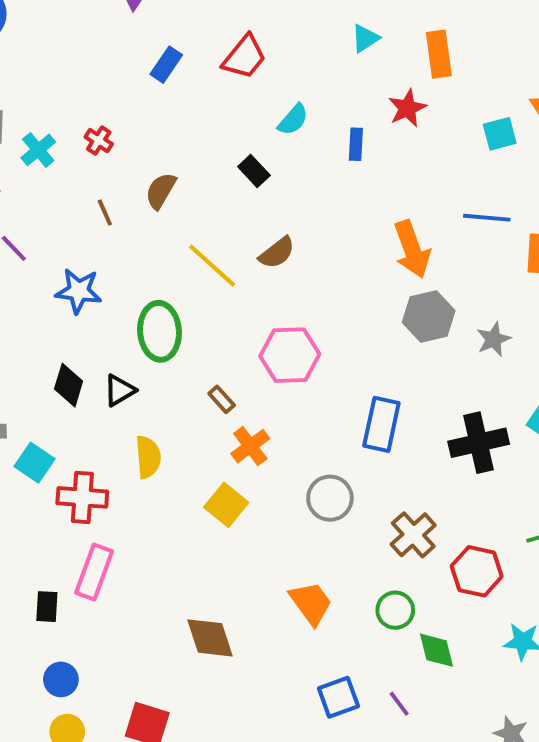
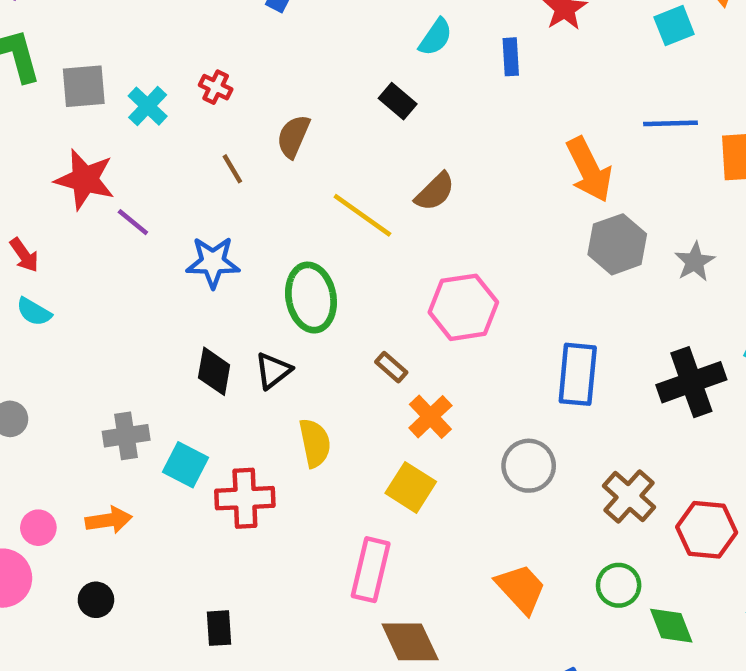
pink rectangle: (94, 572) -> (371, 570), moved

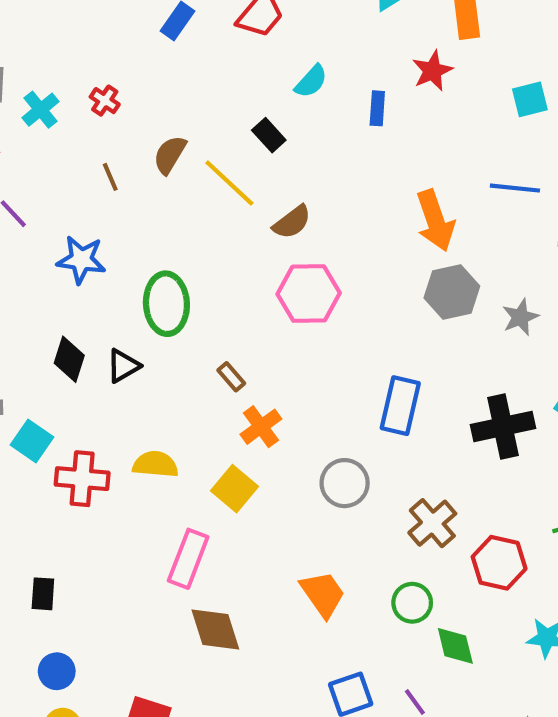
yellow line: (362, 215) -> (229, 183), moved
pink hexagon: (463, 307) -> (309, 294), moved
yellow semicircle: (315, 443) -> (155, 464), moved, turned -81

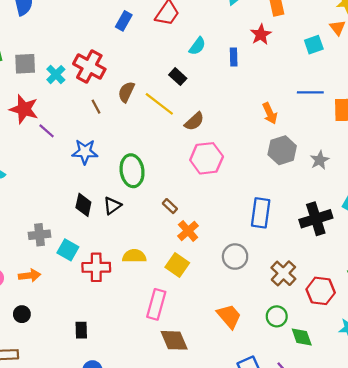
red cross: (105, 101) -> (89, 67), size x2.0
orange arrow: (435, 221) -> (270, 113), size x0.7

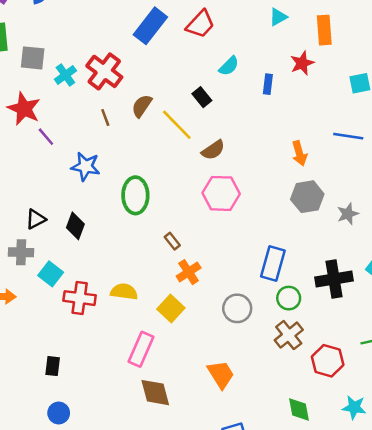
blue rectangle: (124, 21) -> (150, 26), size x1.6
black triangle: (112, 206) -> (36, 219), moved
green circle: (277, 316) -> (289, 298), moved

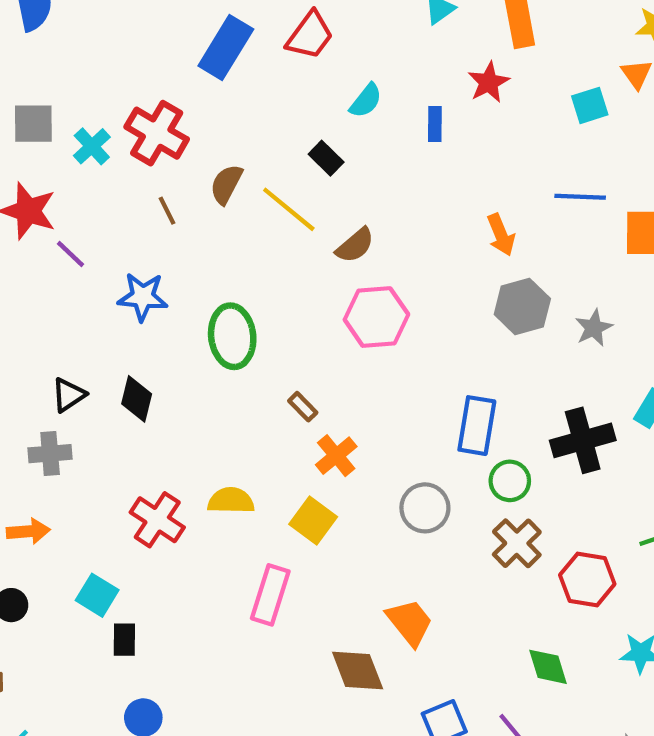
cyan square: (51, 274) -> (97, 595), moved
red cross: (80, 298) -> (157, 520), turned 32
brown diamond: (155, 393) -> (358, 671), moved

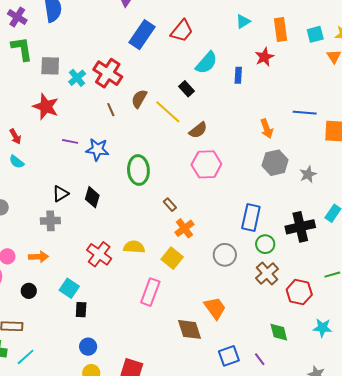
cyan semicircle: (366, 101) -> (206, 63), size x1.4
cyan square: (590, 105) -> (315, 34), moved
purple line: (70, 254) -> (70, 141), moved, turned -35

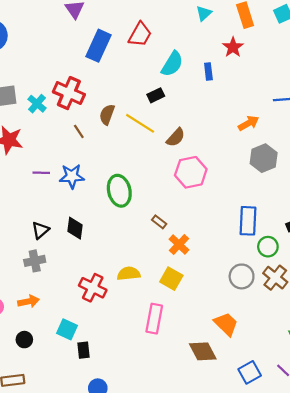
black rectangle: (187, 89) -> (156, 95), turned -63
orange arrow: (267, 129) -> (248, 123), turned -90
gray circle: (225, 255) -> (242, 276), moved

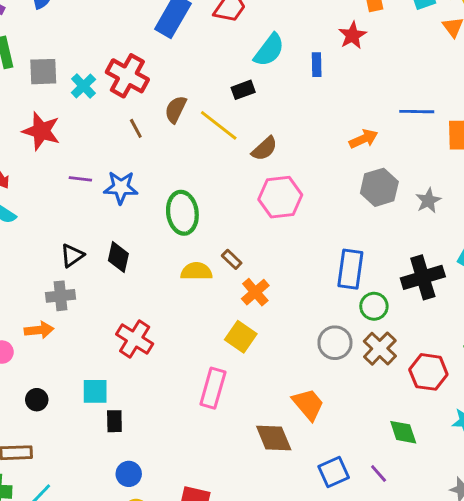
yellow semicircle: (129, 274) -> (196, 271), moved
orange arrow: (29, 301) -> (39, 330), moved
cyan square: (67, 329) -> (95, 391), turned -30

